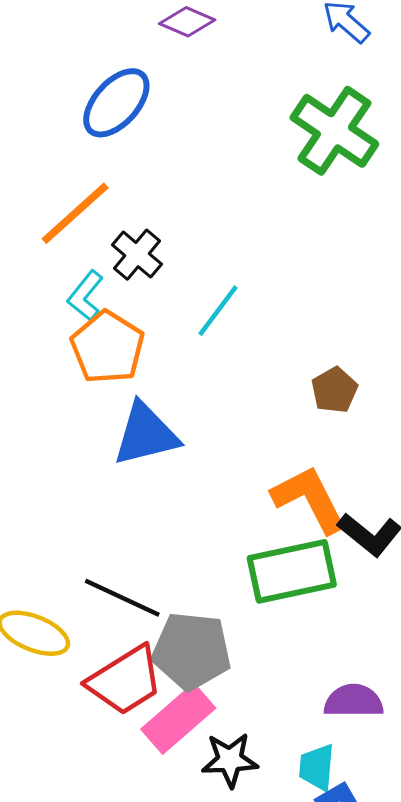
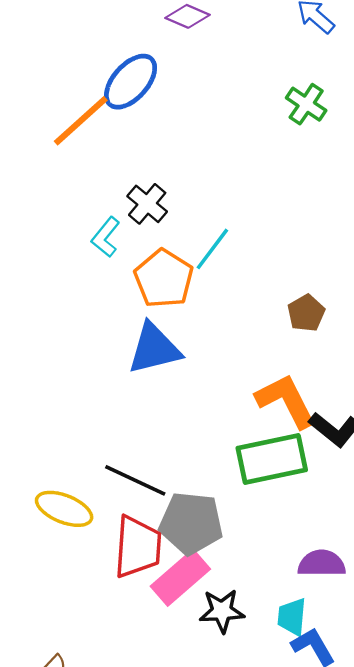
green cross: (334, 131) -> (306, 104), size x0.6
orange line: (75, 213) -> (81, 121), moved
orange pentagon: (108, 347) -> (164, 279), moved
red trapezoid: (125, 680) -> (138, 547), turned -54

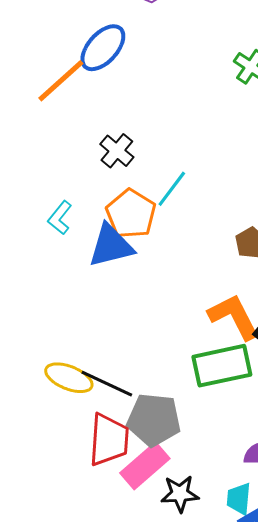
cyan L-shape: (106, 237) -> (60, 218), moved
blue triangle: (154, 349) -> (111, 246), moved
yellow ellipse: (64, 509) -> (69, 378), moved

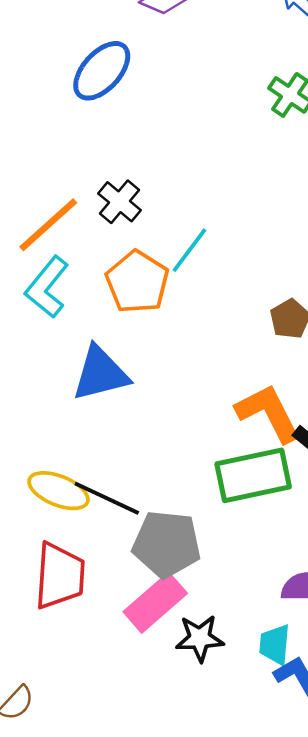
orange line: (61, 81) -> (48, 225), moved
cyan L-shape: (60, 218) -> (47, 287), size x1.4
blue triangle: (111, 246) -> (100, 374), moved
red trapezoid: (109, 440) -> (60, 576), moved

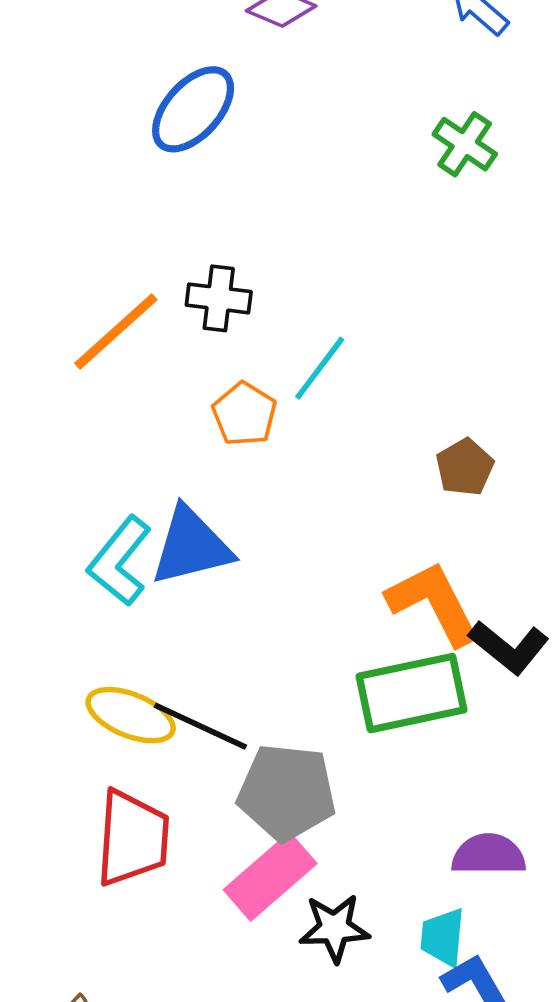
black cross: (120, 202) -> (219, 298), turned -33
orange pentagon: (137, 282) -> (244, 414), size x0.7
cyan L-shape: (47, 287) -> (120, 561), moved

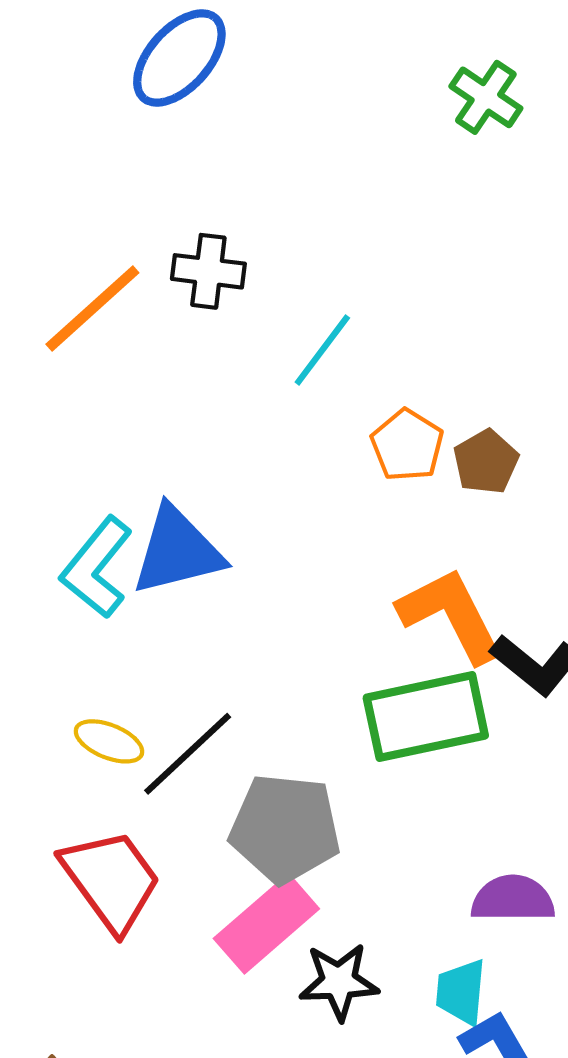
orange pentagon: (244, 414) -> (407, 445), moved
yellow ellipse: (131, 715) -> (109, 741), size x0.7
black line: (200, 726) -> (188, 754), turned -68
red trapezoid: (132, 838) -> (111, 880), turned -40

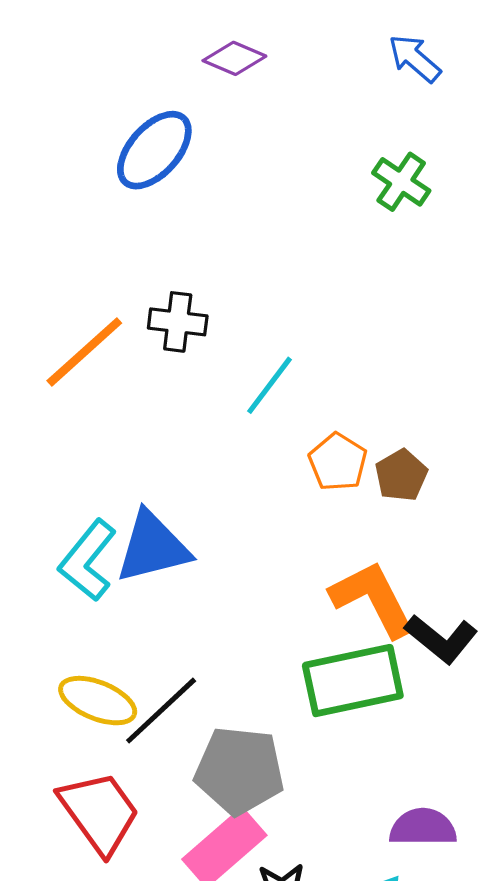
yellow ellipse: (109, 741) -> (98, 701), size x1.4

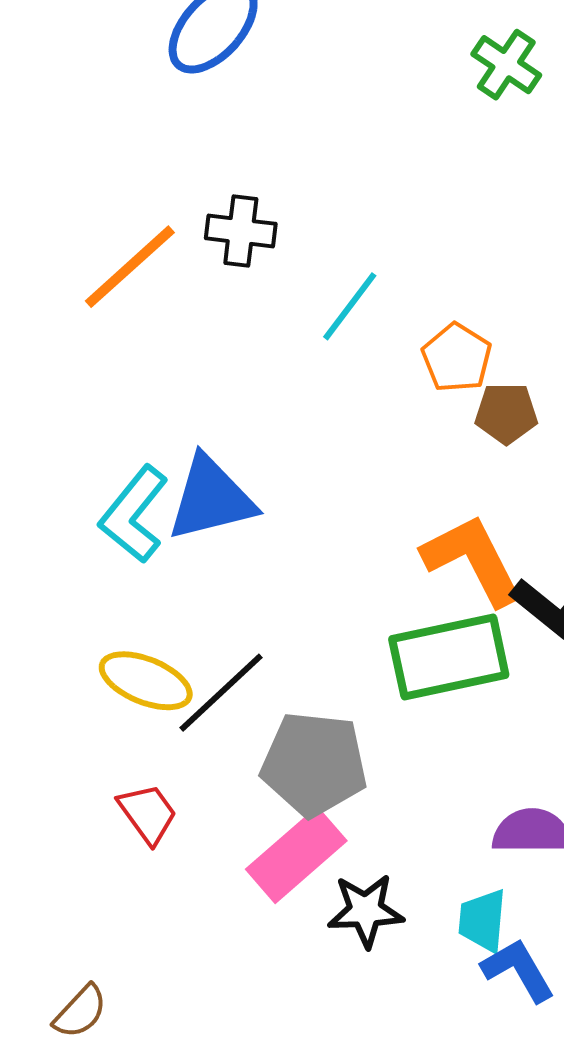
orange pentagon: (338, 462) -> (457, 358), moved
brown pentagon: (401, 475) -> (506, 413), turned 30
red trapezoid: (99, 812) -> (148, 814), size x0.6

